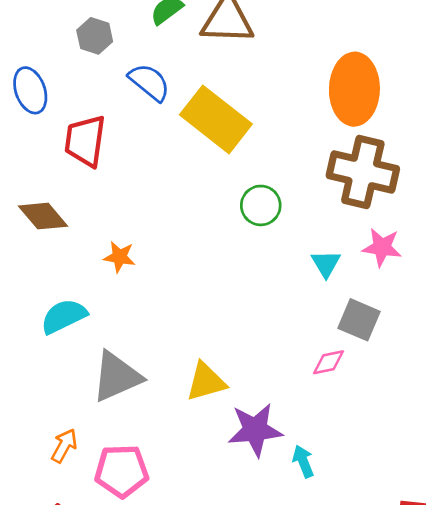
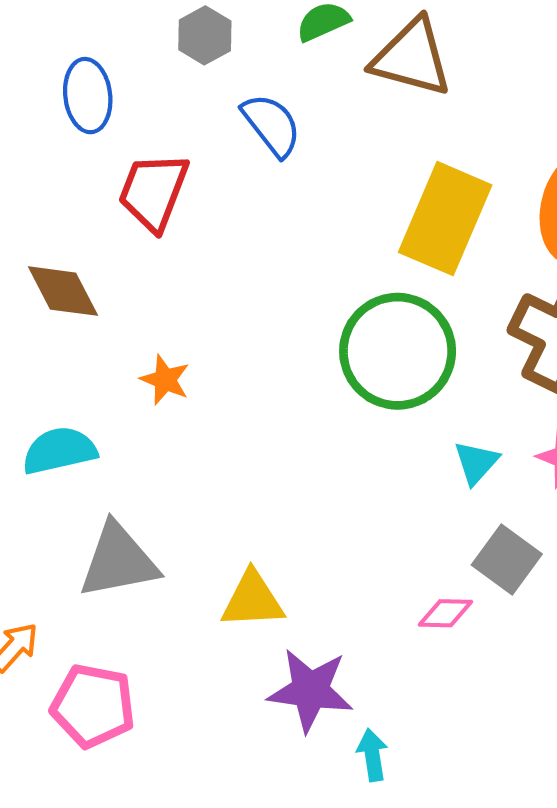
yellow rectangle: (216, 119) -> (445, 219), moved, turned 62
green circle: (261, 205) -> (398, 351), size x1.8

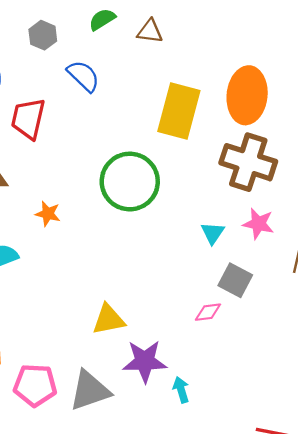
brown triangle: (412, 58) -> (150, 31), size x0.6
green circle: (398, 351) -> (130, 182), moved
gray triangle: (118, 561) -> (90, 391), moved

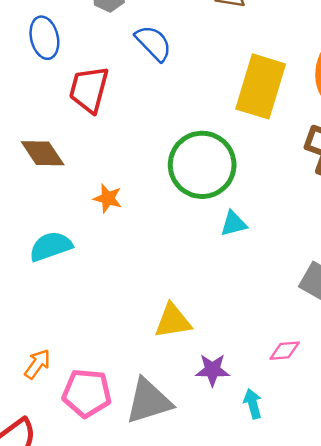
cyan triangle: (213, 233) -> (234, 224), moved, turned 40
pink diamond: (208, 312) -> (285, 351), moved
purple star: (145, 361) -> (212, 370), size x0.7

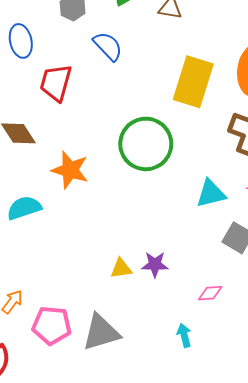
orange star: (108, 198) -> (70, 170), size x1.6
cyan triangle: (234, 224) -> (211, 194), moved, size x1.4
yellow triangle: (173, 321) -> (121, 269), size x0.7
purple star: (212, 370) -> (155, 264), moved

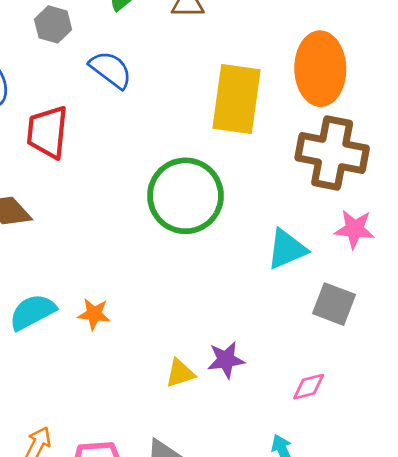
orange star: (70, 170) -> (94, 314), moved, size x0.6

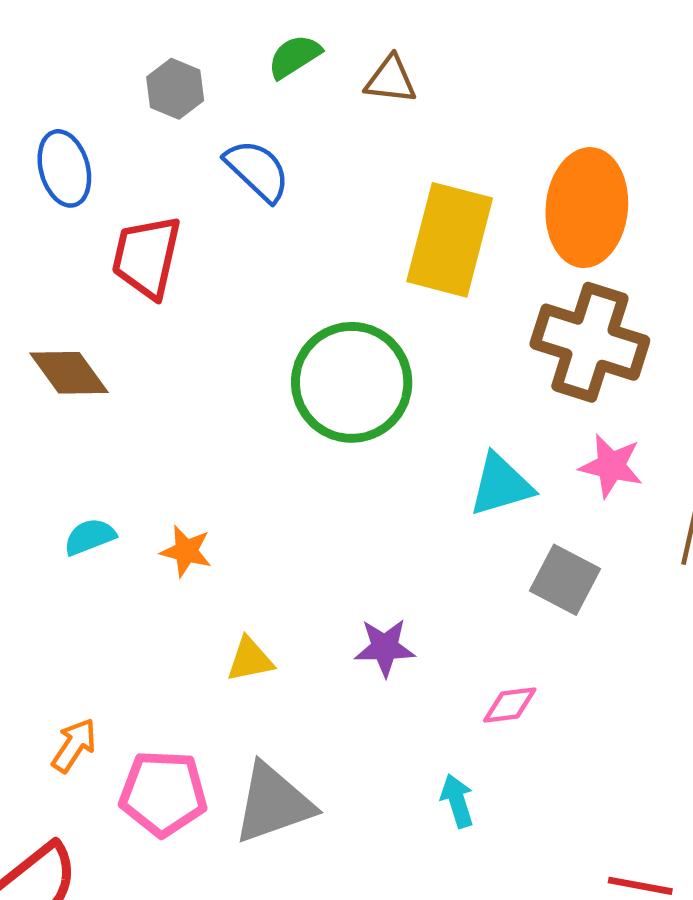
cyan semicircle: (32, 312) -> (90, 537), size x0.7
yellow triangle: (180, 373) -> (250, 660), moved

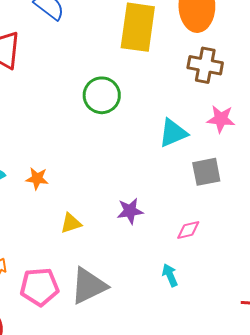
brown cross: (590, 342) -> (205, 65), size x0.7
green circle: (352, 382) -> (102, 95), size x0.7
gray square: (565, 580) -> (206, 172), turned -32

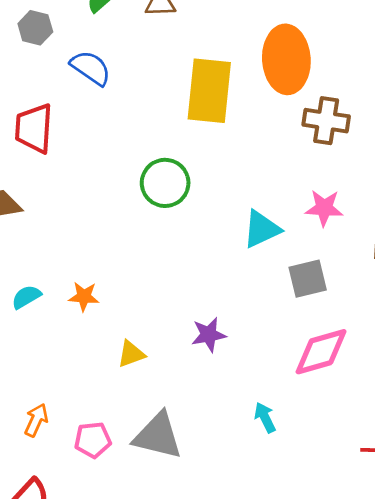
brown cross: (205, 65) -> (326, 121), moved
pink diamond: (188, 230) -> (321, 352), moved, size x1.8
gray triangle: (89, 286) -> (158, 436), turned 42
pink pentagon: (39, 287) -> (93, 440), size x0.7

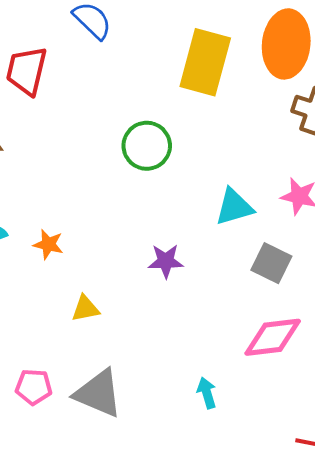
gray square: (308, 279) -> (271, 263), turned 30
purple star: (209, 335) -> (166, 261), moved

